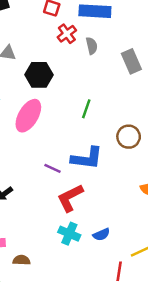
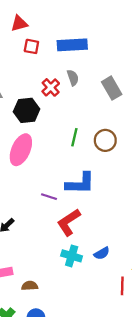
red cross: (67, 34) -> (51, 87), moved
brown circle: (129, 137) -> (105, 140), moved

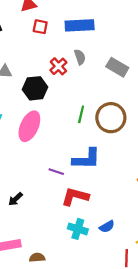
gray rectangle: (112, 88) -> (117, 67), turned -30
brown circle: (105, 140) -> (111, 118), size x1.4
red L-shape: (69, 222) -> (75, 197), turned 48

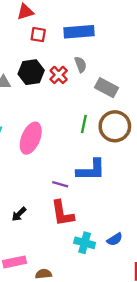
gray rectangle: (117, 67) -> (106, 88), moved
black hexagon: (35, 88) -> (31, 72), moved
red L-shape: (75, 197) -> (62, 213), moved, turned -112

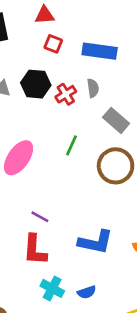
green line: (84, 124) -> (72, 145), moved
blue L-shape: (91, 170) -> (96, 242), moved

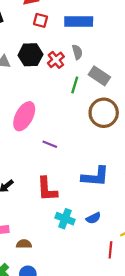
green line: (72, 145) -> (75, 85), moved
purple line: (40, 217) -> (50, 144), moved

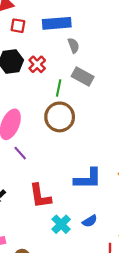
gray semicircle: (77, 52) -> (74, 45), moved
brown circle: (104, 113) -> (60, 117), moved
purple line: (50, 144) -> (20, 153), moved, turned 32
cyan cross: (65, 219) -> (61, 224), turned 30

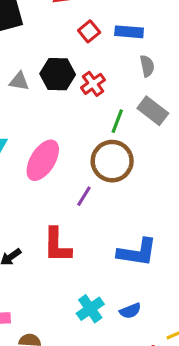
blue rectangle: (57, 23) -> (129, 32), size x0.7
red square: (18, 26) -> (89, 31), moved, turned 32
purple line: (20, 153) -> (84, 196), moved, turned 64
red L-shape: (40, 196) -> (57, 245), moved

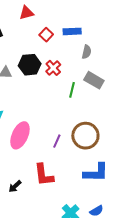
gray semicircle: (147, 66) -> (87, 52), turned 32
pink ellipse: (43, 160) -> (20, 135), moved
brown circle: (112, 161) -> (85, 136), moved

